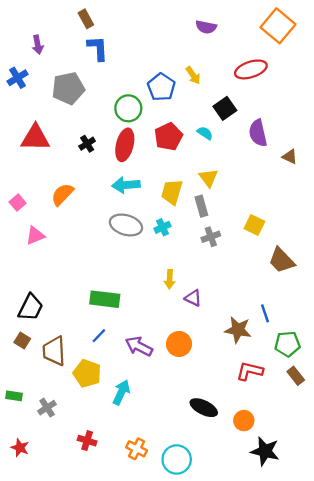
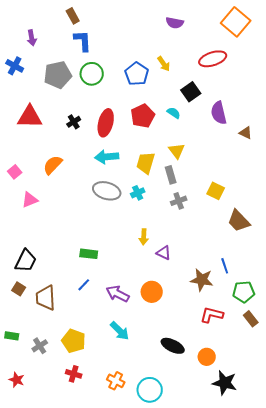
blue cross: (18, 78) -> (15, 66), turned -30
green circle: (128, 108) -> (92, 74), moved
green rectangle: (105, 299) -> (89, 254), size x0.7
yellow pentagon: (87, 373) -> (74, 341), moved
cyan arrow: (121, 392) -> (120, 331), moved, turned 110

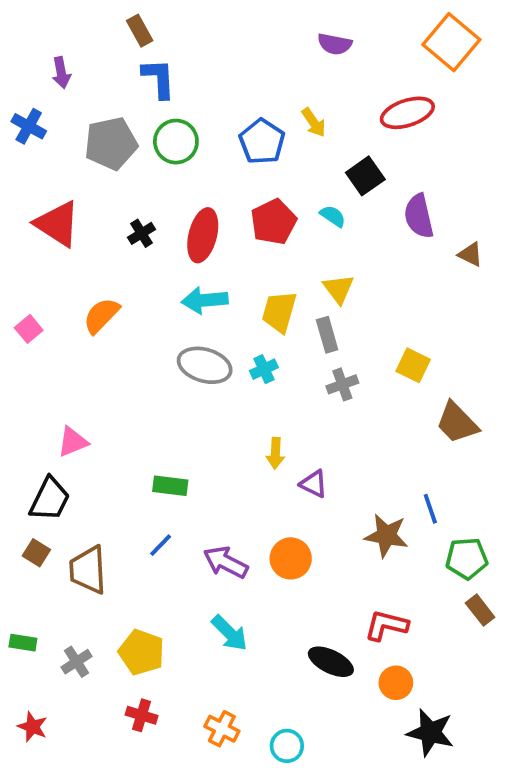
red triangle: (30, 117) -> (57, 224), turned 32
pink triangle: (30, 200) -> (73, 442), moved
red L-shape: (212, 315) -> (386, 625), moved
cyan circle: (150, 390) -> (287, 746), size x0.7

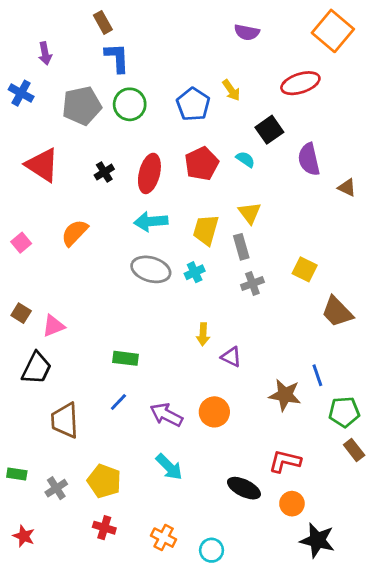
brown square: (36, 553) -> (21, 313), moved

